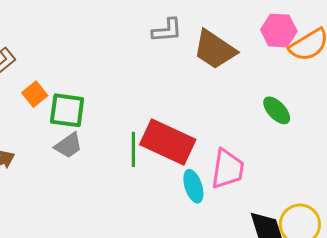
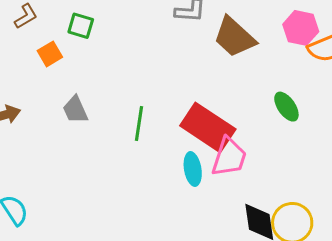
green square: (67, 110) -> (81, 26), moved, size x0.7
red rectangle: (168, 142) -> (208, 127), moved
gray trapezoid: (68, 145) -> (75, 110), turned 92

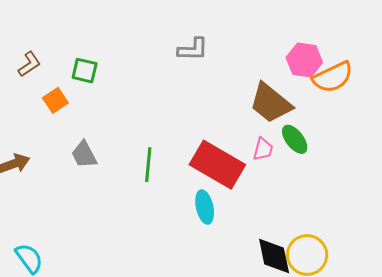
brown trapezoid: (234, 37) -> (271, 103), moved
pink trapezoid: (229, 157) -> (263, 149), moved, size x0.6

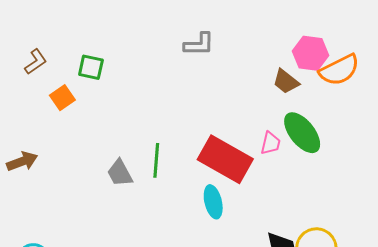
brown trapezoid: (271, 103) -> (286, 81), moved, size x0.6
green ellipse: (295, 139) -> (302, 133), size x1.4
gray trapezoid: (84, 155) -> (120, 173), moved

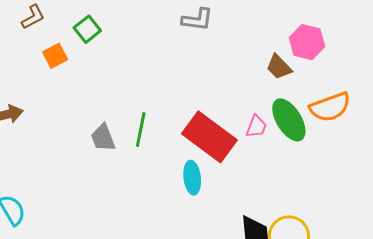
green square: (91, 67) -> (87, 29), turned 32
orange semicircle: (339, 70) -> (330, 107), moved

